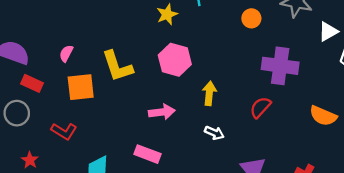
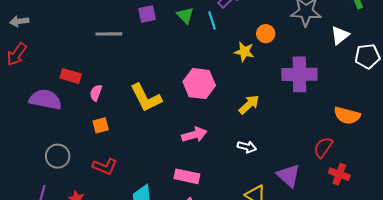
yellow star: (167, 14) -> (244, 52), moved, turned -30
red rectangle: (32, 83) -> (71, 76), moved
orange square: (81, 87) -> (101, 125), moved, size x0.6
yellow arrow: (209, 93) -> (249, 104), moved, turned 50
red semicircle: (260, 107) -> (323, 147), moved

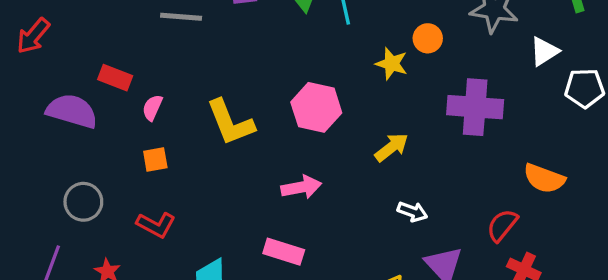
white arrow: (247, 147) -> (412, 212), moved

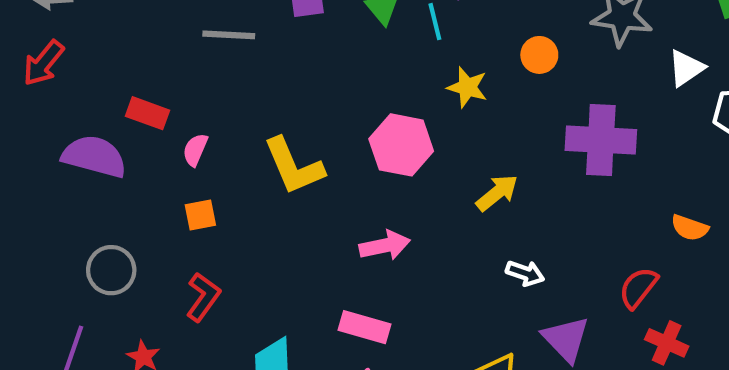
yellow star: (392, 64) -> (467, 87), moved
orange semicircle: (544, 178) -> (690, 228), size x0.7
red L-shape: (156, 225) -> (203, 297), turned -81

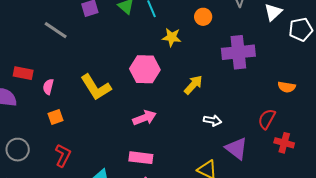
gray line: (229, 35) -> (56, 30), turned 40

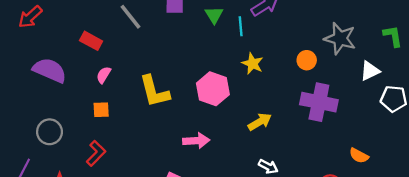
orange circle: (203, 17) -> (307, 60), moved
red rectangle: (23, 73) -> (91, 41), moved

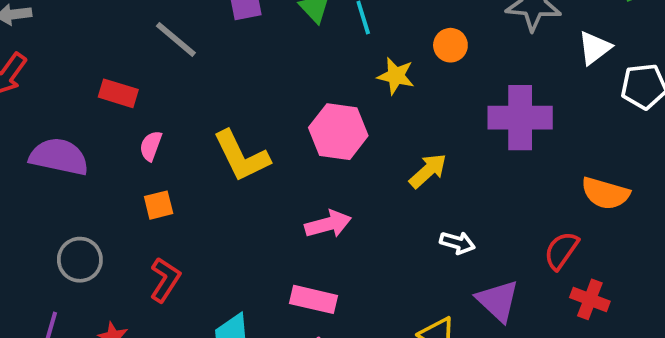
orange circle: (307, 60) -> (450, 45), moved
orange semicircle: (359, 156) -> (605, 193), size x1.4

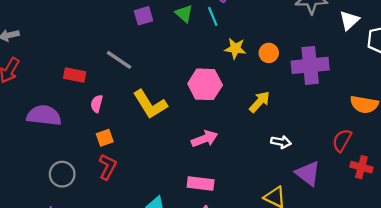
gray line: (176, 39) -> (119, 60), moved
orange circle: (450, 45) -> (269, 53), moved
red L-shape: (165, 280) -> (108, 167), moved

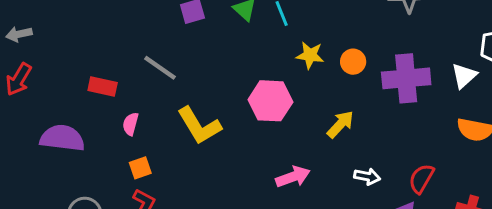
white triangle: (349, 20) -> (464, 76), moved
pink arrow: (205, 139) -> (293, 177), moved
red semicircle: (342, 140) -> (421, 179), moved

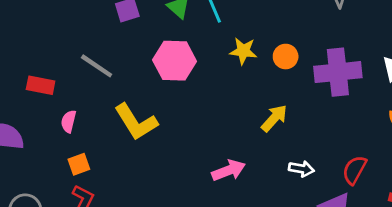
pink hexagon: (270, 101) -> (175, 61), moved

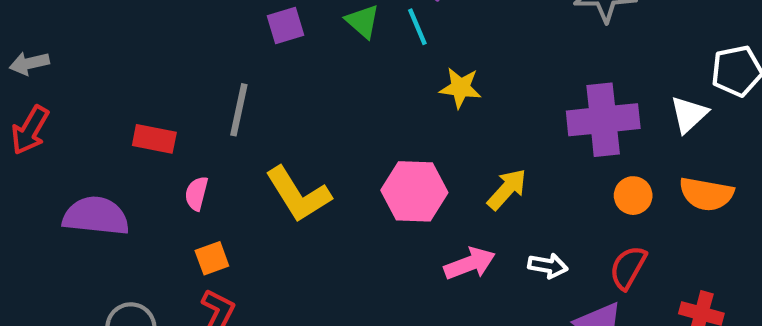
orange circle: (286, 57) -> (633, 196), moved
pink hexagon: (175, 61) -> (414, 191), moved
gray line: (97, 66) -> (239, 110), turned 68
pink arrow: (229, 170) -> (470, 264), moved

